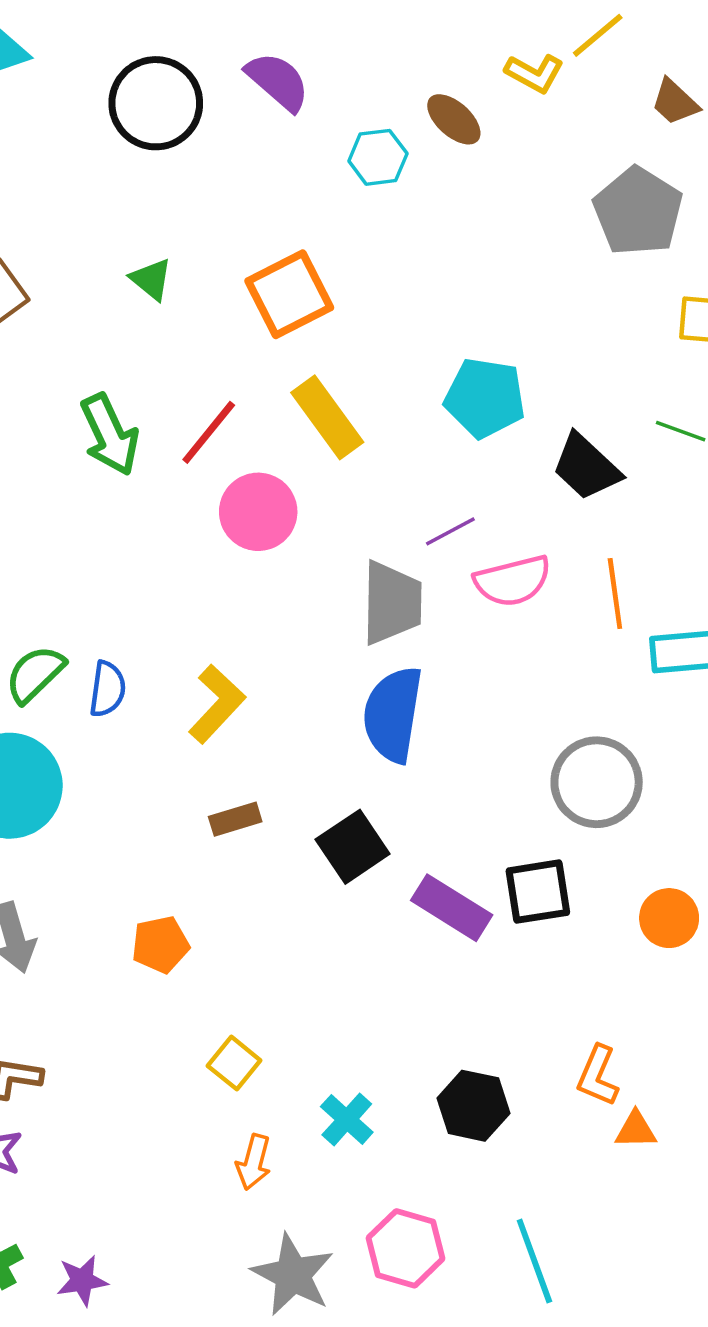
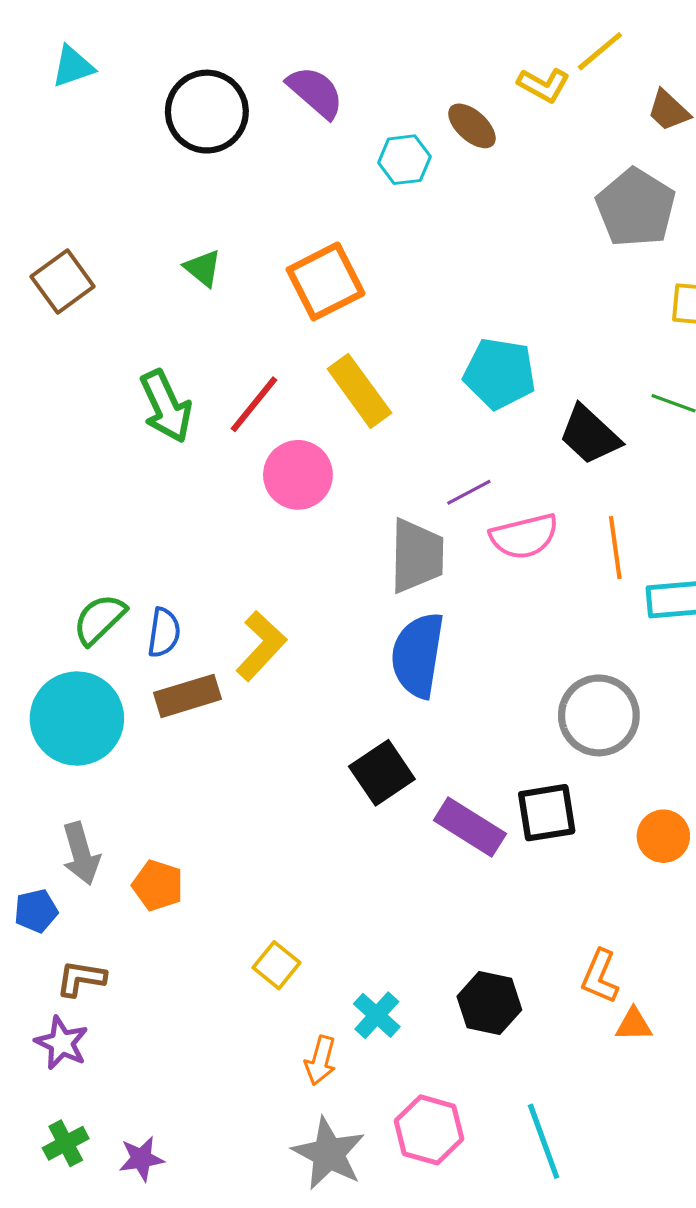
brown rectangle: (235, 819) -> (187, 696), moved, size x1.4
orange pentagon: (160, 945) -> (158, 885), moved, turned 30
orange arrow: (254, 1162) -> (320, 1060), moved

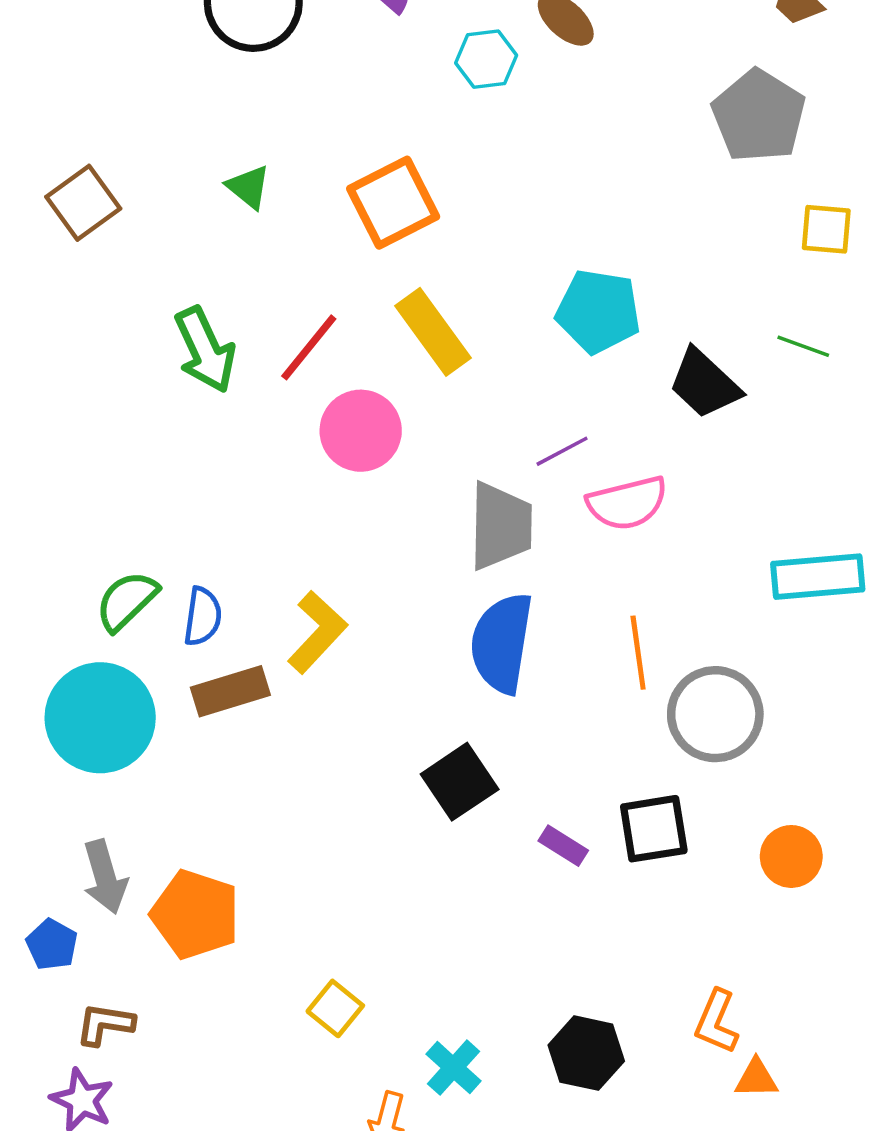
orange line: (615, 548) -> (638, 653), moved
purple rectangle: (470, 827) -> (563, 846), size x0.6
orange pentagon: (158, 885) -> (195, 914), size x1.5
blue pentagon: (36, 911) -> (52, 945), turned -30

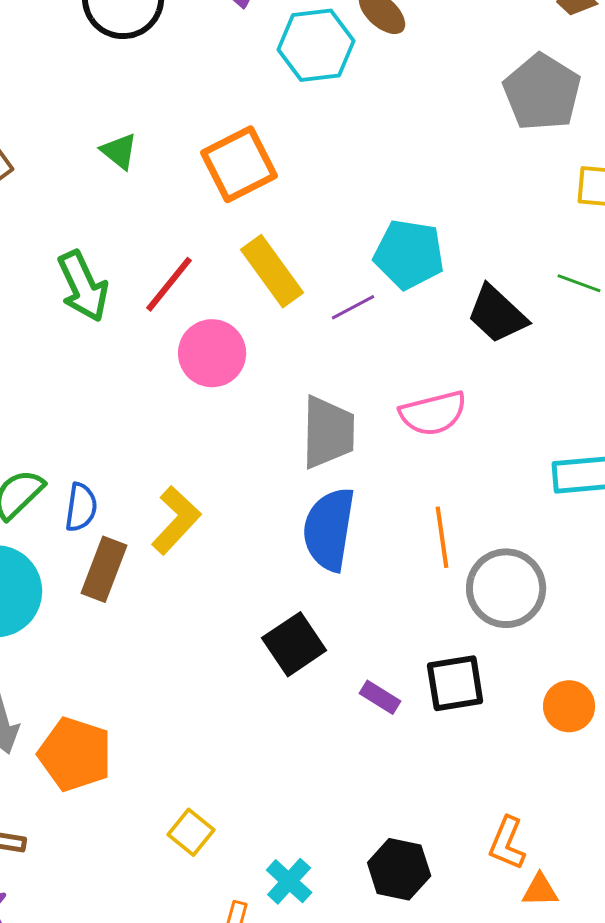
cyan hexagon: (486, 59) -> (316, 45), size x1.5
purple line: (562, 451) -> (353, 307), moved
brown rectangle: (230, 691) -> (104, 569), turned -52

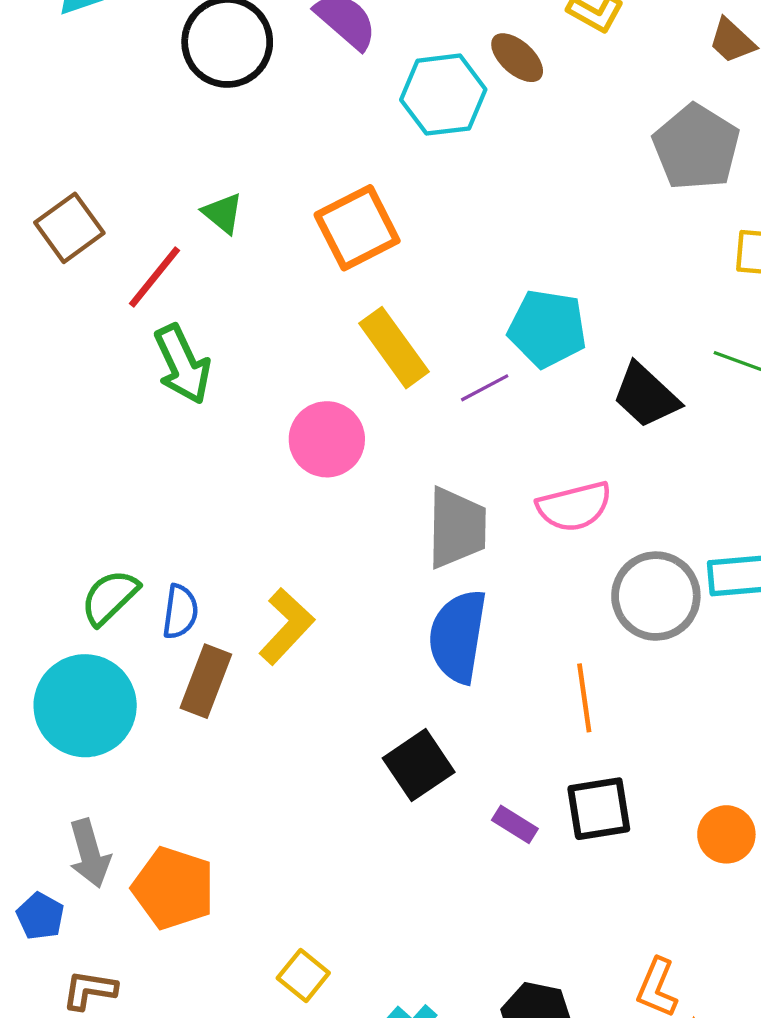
red line: (169, 284) -> (154, 277), moved
orange line: (442, 537) -> (584, 698), moved
gray circle: (506, 588) -> (656, 596), moved

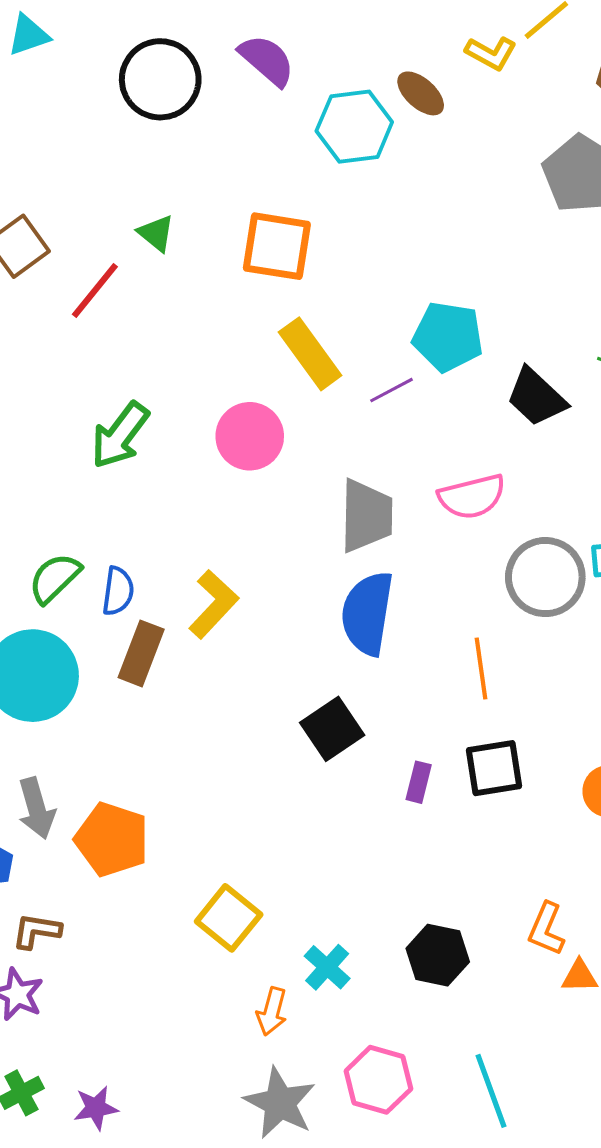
orange square: (357, 228) -> (277, 246), turned 36
green arrow: (182, 364) -> (120, 435), moved, turned 62
purple rectangle: (515, 824) -> (419, 782), turned 72
yellow square: (303, 975) -> (229, 918), size x1.4

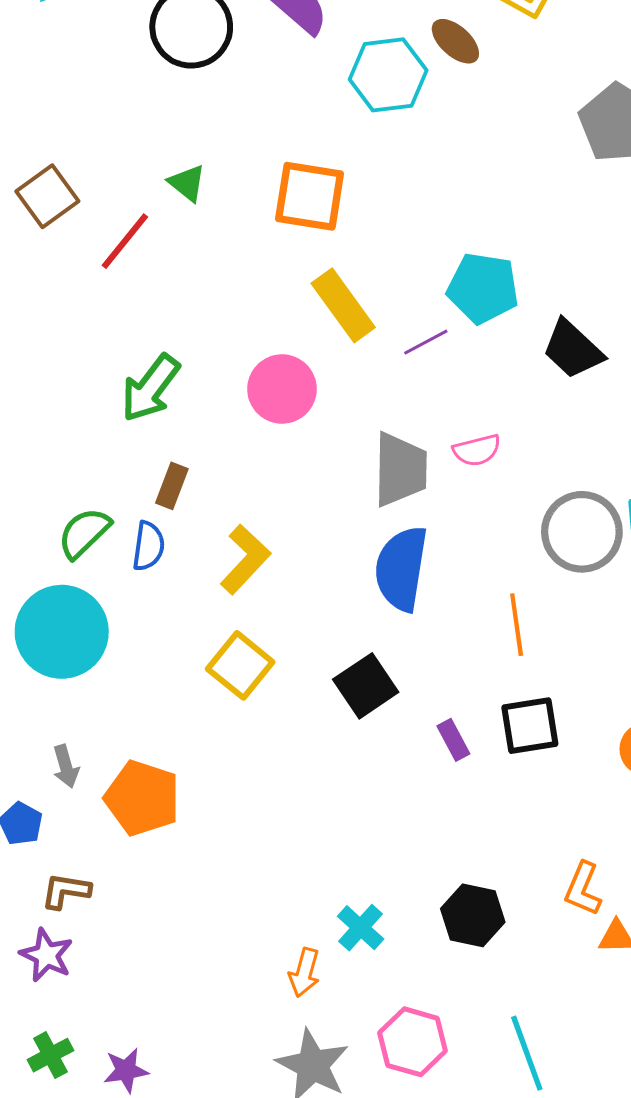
pink semicircle: (472, 497) -> (477, 450), moved, size x0.7
brown rectangle: (141, 653) -> (172, 486), moved, size x0.7
purple rectangle: (419, 782) -> (453, 740), turned -42
gray arrow: (37, 808) -> (66, 766), size x0.7
yellow square: (229, 918) -> (240, 665), moved

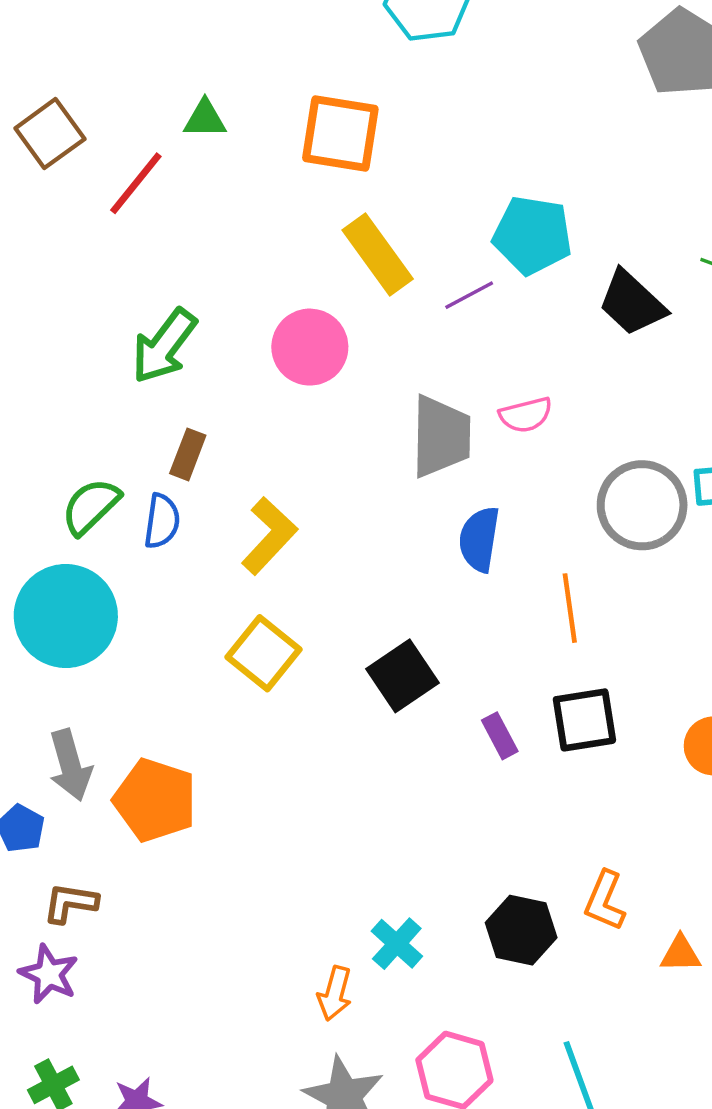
green triangle: (187, 183) -> (205, 119), turned -39
blue semicircle: (401, 569) -> (479, 539), moved, size x0.7
gray arrow: (66, 766) -> (70, 765), size x1.5
orange L-shape: (583, 889) -> (605, 901), moved

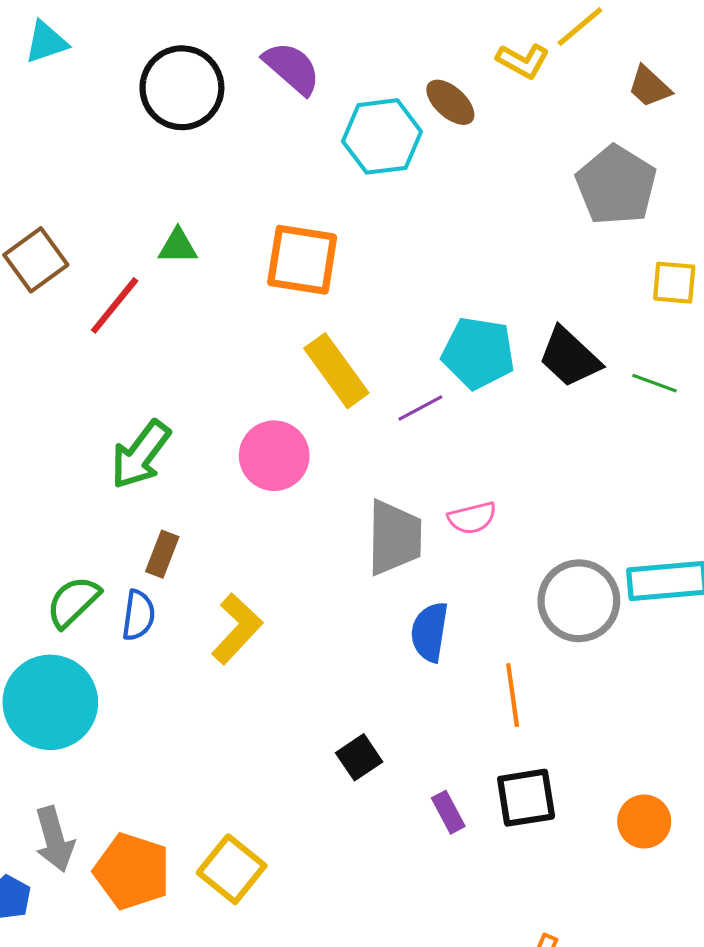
black trapezoid: (632, 303) -> (570, 357), moved
yellow square: (264, 653) -> (232, 869), moved
black square: (403, 676) -> (359, 757), size x0.7

